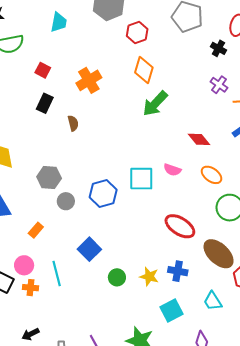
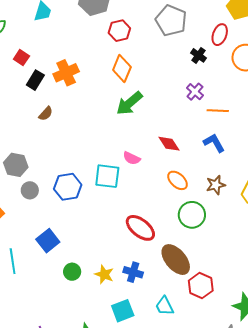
black rectangle: (45, 103) -> (35, 80), moved
brown semicircle: (73, 123) -> (46, 114), turned 49
pink semicircle: (172, 170) -> (132, 158), moved

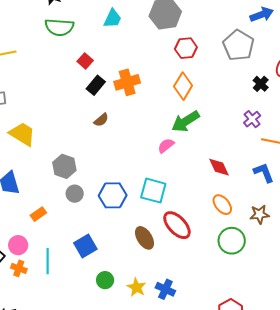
pink semicircle: (132, 158) -> (166, 146), moved, turned 108
red ellipse: (140, 228) -> (177, 225), moved
brown ellipse: (176, 260) -> (145, 238), moved, size x0.7

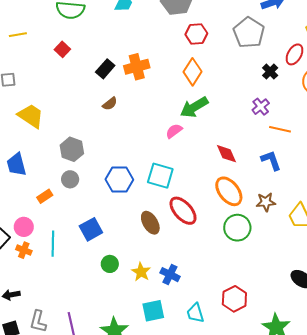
red square: (85, 61) -> (62, 49), moved
gray circle: (75, 194) -> (70, 179), moved
orange ellipse: (222, 205) -> (229, 191), size x1.4

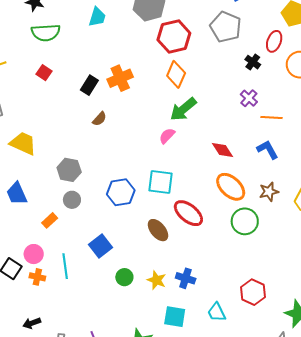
red hexagon: (196, 34) -> (174, 36), size x1.5
cyan square: (153, 311) -> (175, 317), turned 30

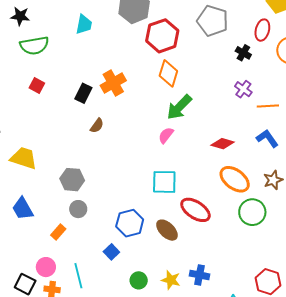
red diamond: (222, 150) -> (223, 144), turned -35
blue hexagon: (121, 192) -> (130, 223), moved
blue square: (100, 246) -> (111, 252), size x0.7

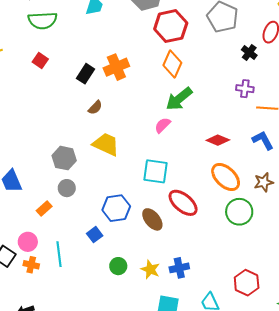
purple cross: (243, 89) -> (245, 89), turned -36
yellow trapezoid: (24, 158) -> (106, 144), moved
blue cross: (199, 275) -> (179, 268), turned -30

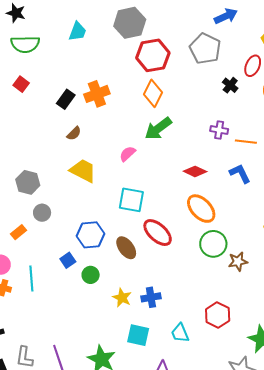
purple cross: (245, 89) -> (219, 130), moved
pink semicircle: (163, 125) -> (127, 154), moved
gray hexagon: (64, 158) -> (28, 182), moved
brown star: (264, 182) -> (238, 261), moved
green circle: (118, 266) -> (91, 275), moved

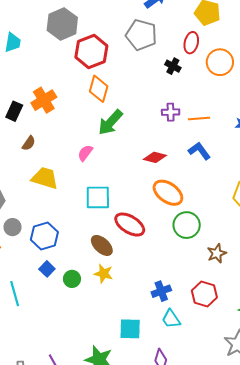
blue hexagon: (90, 235) -> (44, 236), moved
brown star: (238, 261) -> (217, 253), moved
blue cross: (151, 297) -> (161, 291), moved
yellow star: (122, 298) -> (104, 274), moved

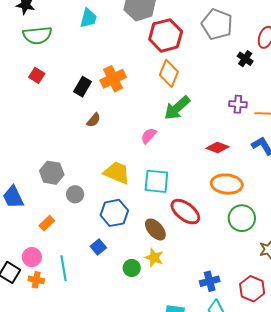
yellow trapezoid: (45, 178) -> (117, 173), moved
orange ellipse: (168, 193) -> (227, 184), turned -36
gray circle: (13, 227) -> (75, 194), moved
blue hexagon: (44, 236) -> (114, 213), moved
green circle: (72, 279) -> (132, 268), moved

